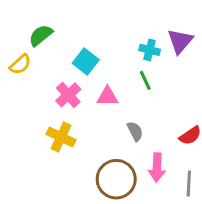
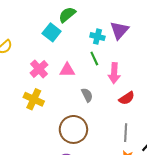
green semicircle: (41, 35) -> (67, 15), moved
cyan square: (86, 62) -> (52, 32), moved
pink arrow: (157, 168) -> (114, 73), moved

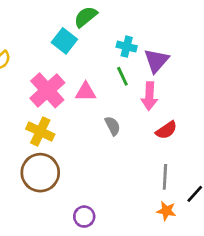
purple triangle: (119, 30) -> (156, 61), moved
pink cross: (39, 69) -> (47, 90), size x1.4
brown circle: (73, 129) -> (40, 173), moved

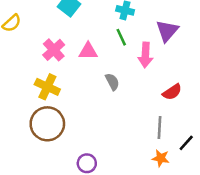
purple triangle: (156, 61) -> (167, 31), moved
pink cross: (47, 90) -> (54, 50), size x0.7
red semicircle: (166, 130) -> (172, 92), moved

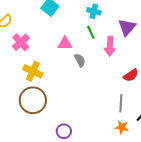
pink cross: (54, 50) -> (21, 42), moved
gray semicircle: (112, 82) -> (80, 60), moved

